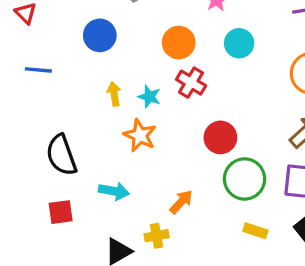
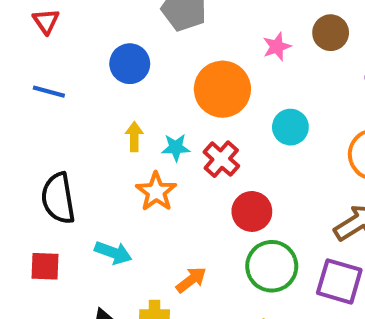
orange circle: (179, 43) -> (222, 89), size x1.4
cyan circle: (239, 43) -> (290, 127), moved
red cross: (191, 83) -> (221, 159), moved
cyan star: (149, 97) -> (176, 147), turned -30

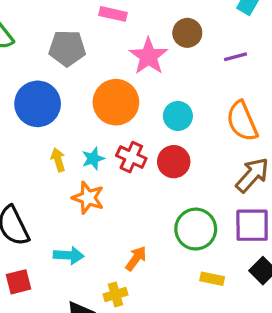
pink star: (277, 47) -> (148, 56), size x1.6
blue circle: (130, 64) -> (38, 104), size x1.4
red circle: (252, 211) -> (174, 162), moved

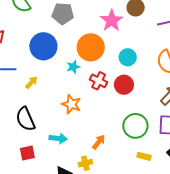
cyan star: (93, 159) -> (73, 67), moved
yellow arrow: (58, 160) -> (31, 82), moved, turned 56

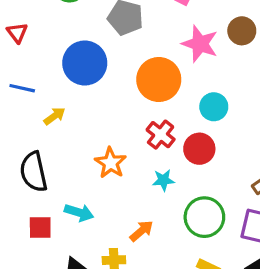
pink star: (112, 21) -> (200, 44), turned -30
cyan star: (73, 67) -> (163, 180), moved
red square: (27, 153) -> (40, 227), moved

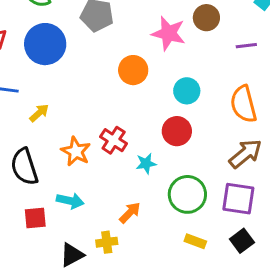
blue circle: (85, 63) -> (45, 44), moved
orange circle: (159, 80) -> (133, 70), size x0.7
red cross: (161, 135) -> (114, 140), moved
orange star: (111, 163) -> (76, 151), moved

